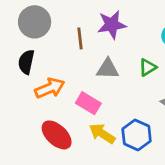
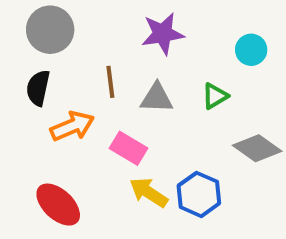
brown line: (80, 38) -> (110, 82), moved
red ellipse: (57, 135) -> (58, 205), moved

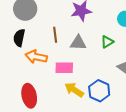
orange arrow: (72, 126) -> (36, 57), turned -145
pink rectangle: (129, 148) -> (64, 68), turned -30
red ellipse: (58, 205) -> (29, 96), turned 35

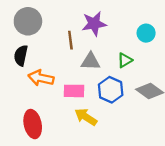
brown line: (55, 35) -> (70, 40), moved
blue hexagon: (99, 91) -> (111, 90), moved

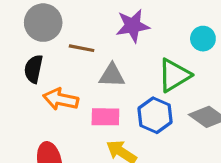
brown line: (70, 40) -> (82, 48), moved, turned -72
green triangle: (125, 60) -> (174, 75), size x1.6
gray triangle: (91, 61) -> (112, 75), moved

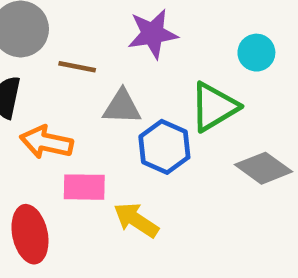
blue hexagon: (155, 115) -> (164, 147), moved
pink rectangle: (105, 117) -> (84, 187), moved

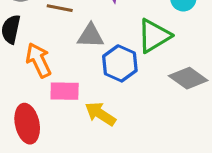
orange arrow: (46, 142) -> (39, 60), turned 52

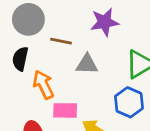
blue hexagon: (120, 63) -> (129, 102), moved

